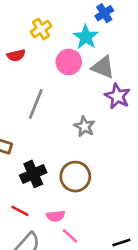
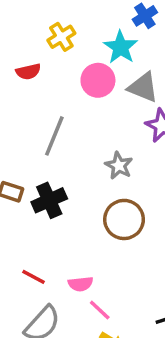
black cross: (33, 174) -> (49, 200), moved
brown circle: (75, 177) -> (124, 219), moved

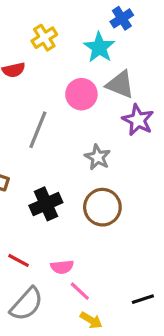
pink circle: (98, 80) -> (81, 94), moved
black cross: (49, 200) -> (46, 204), moved

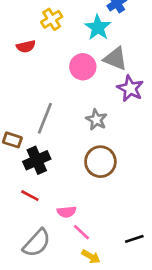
gray line: (38, 130) -> (45, 118), moved
black cross: (46, 204) -> (37, 160), moved
red line: (18, 260) -> (30, 196), moved

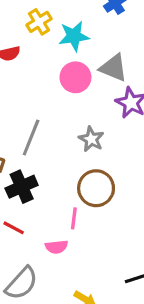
cyan star: (98, 27) -> (74, 36), moved, turned 30
pink line: (81, 232) -> (74, 218), moved, turned 54

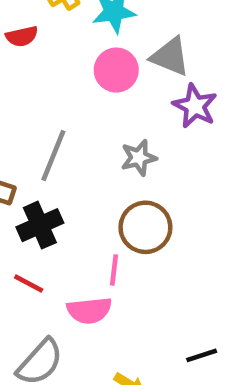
gray star: (91, 139) -> (139, 158), turned 30
pink semicircle: (56, 247) -> (89, 310), size x1.4

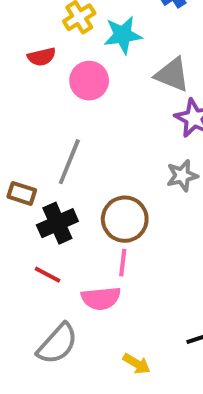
pink circle: (116, 70) -> (89, 81), moved
gray star: (139, 158) -> (182, 176), moved
brown circle: (145, 227) -> (125, 219), moved

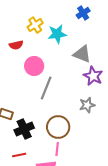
pink circle: (89, 81) -> (34, 66), moved
gray line: (69, 162) -> (46, 88), moved
red line: (48, 275) -> (19, 155), turned -40

